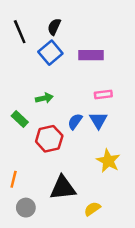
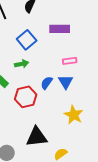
blue square: (50, 53) -> (27, 40), moved

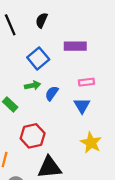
blue semicircle: (47, 83) -> (52, 93), moved
red hexagon: (26, 97) -> (33, 136), moved

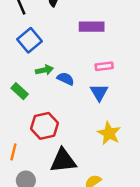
blue square: (38, 58) -> (30, 40), moved
blue semicircle: (52, 93) -> (66, 79), turned 80

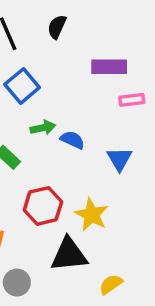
pink rectangle: (104, 66) -> (132, 100), moved
yellow star: (109, 133) -> (92, 215), moved

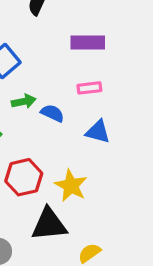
pink rectangle: (132, 100) -> (89, 88), moved
blue triangle: (119, 159) -> (98, 132), turned -44

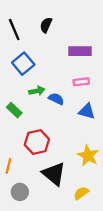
yellow star: (71, 186) -> (88, 156), moved
black triangle: (49, 224) -> (54, 174), turned 45

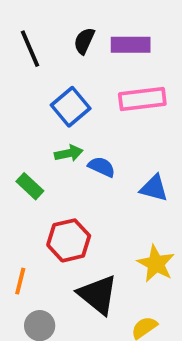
purple rectangle: (80, 51) -> (131, 45), moved
blue square: (23, 64) -> (71, 107), moved
pink rectangle: (81, 82) -> (142, 99), moved, size x1.6

